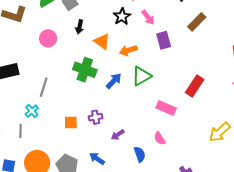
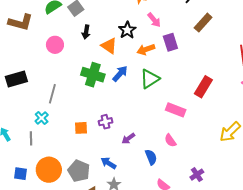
black star: (122, 16) -> (127, 30), moved
orange arrow: (128, 50) -> (146, 49), moved
blue arrow: (114, 81) -> (120, 74), moved

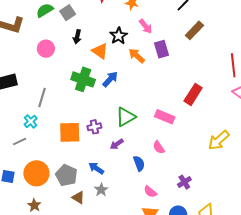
orange arrow: (146, 49) -> (137, 56), turned 60
green triangle: (150, 79) -> (126, 117), moved
orange square: (81, 128) -> (70, 132), size x1.6
gray line: (31, 138) -> (20, 141), turned 64

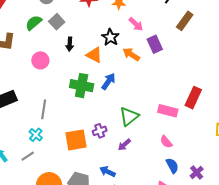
red rectangle: (193, 94) -> (193, 98), moved
blue semicircle: (139, 163) -> (172, 166), moved

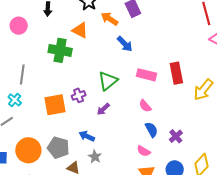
orange triangle: (94, 55) -> (80, 30), moved
blue arrow: (108, 81) -> (125, 44), moved, turned 102
red rectangle: (193, 98) -> (176, 73), moved, turned -35

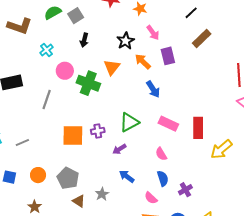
pink circle: (19, 26) -> (65, 71), moved
orange triangle: (80, 30) -> (112, 67), turned 30
cyan cross: (15, 100) -> (46, 50), moved
blue arrow: (87, 136) -> (127, 176), moved
orange circle: (28, 150) -> (38, 175), size x0.6

